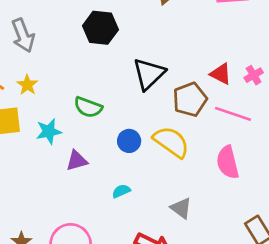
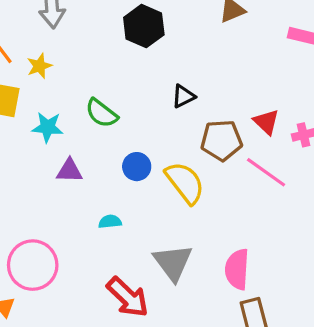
black triangle: (149, 74) -> (183, 96), size x0.6
pink semicircle: (228, 162) -> (237, 269), moved
gray triangle: (181, 208) -> (173, 262), size x1.5

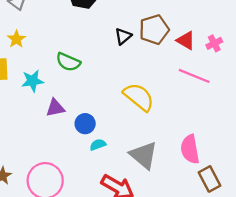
brown pentagon: (221, 140) -> (154, 30), moved
blue circle: (137, 167) -> (85, 124), moved
cyan semicircle: (110, 222) -> (98, 145), moved

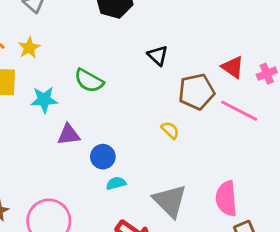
brown pentagon: (154, 30) -> (196, 92), moved
black triangle: (123, 36) -> (158, 56), turned -42
yellow semicircle: (139, 97) -> (170, 130), size x0.5

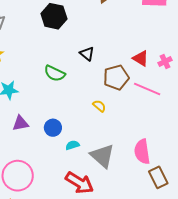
green semicircle: (89, 81) -> (55, 73), moved
purple triangle: (69, 135) -> (20, 123), moved
cyan semicircle: (116, 183) -> (72, 145), moved

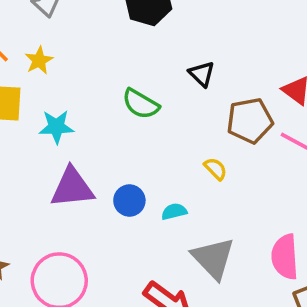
purple triangle: (20, 123) -> (72, 188), size x1.5
cyan semicircle: (72, 145) -> (174, 211), moved

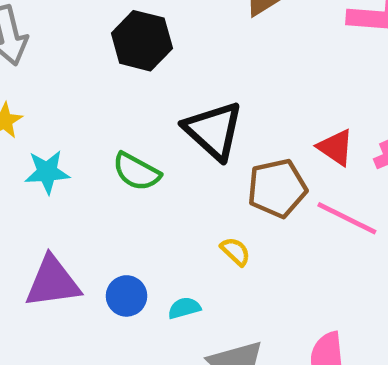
black triangle: (202, 74) -> (213, 130), size x1.8
cyan star: (56, 127) -> (47, 172), moved

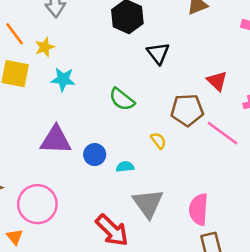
black triangle: (213, 130) -> (158, 53), moved, size x0.7
red triangle: (336, 147) -> (217, 81), moved
green semicircle: (137, 172) -> (122, 99), moved

